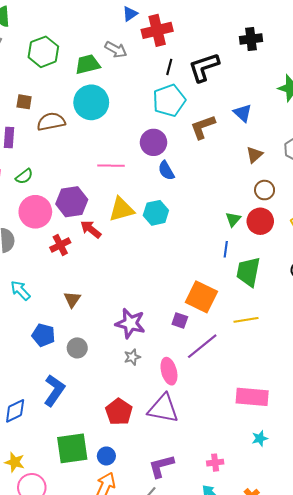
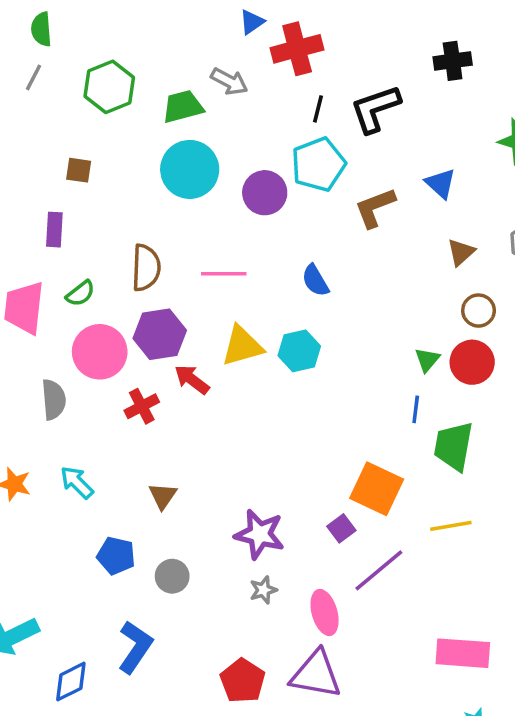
brown semicircle: (51, 122) -> (146, 268), moved, turned 104
purple circle: (153, 142) -> (265, 193), moved
purple square: (180, 321) -> (341, 528), turned 35

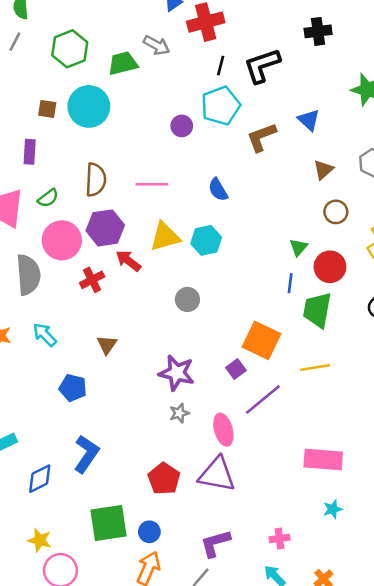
cyan circle: (190, 169) -> (89, 106), moved
purple circle: (265, 193) -> (182, 126), size x0.7
red circle: (472, 362) -> (330, 267), moved
gray semicircle: (54, 400) -> (28, 275), size x1.4
gray circle: (172, 576) -> (187, 299), moved

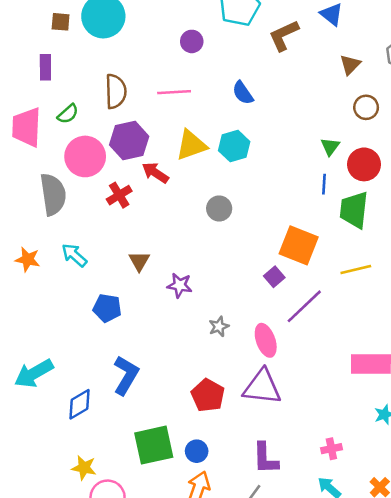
purple circle: (182, 126) -> (192, 41), moved
purple star: (177, 373) -> (180, 285), moved, size x0.7
purple L-shape: (215, 543) -> (265, 458), turned -72

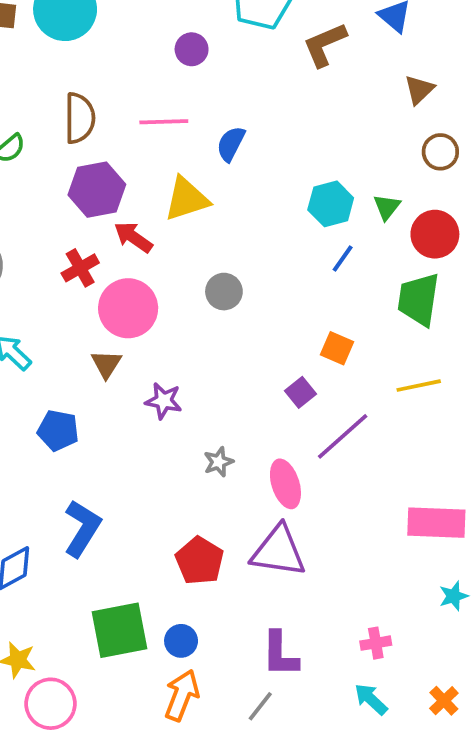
blue semicircle: (243, 93) -> (231, 144), moved, turned 60
cyan hexagon: (234, 146) -> (331, 204), moved
pink circle: (85, 156) -> (128, 308), moved
blue line: (324, 184) -> (343, 258), moved, turned 30
orange square: (299, 245) -> (337, 348), size x0.6

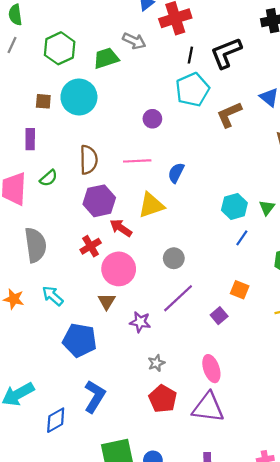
blue pentagon: (58, 430) -> (80, 340), size x1.4
purple line: (343, 436) -> (178, 298), moved
gray star: (219, 462) -> (156, 363), moved
red pentagon: (200, 561) -> (163, 399), moved

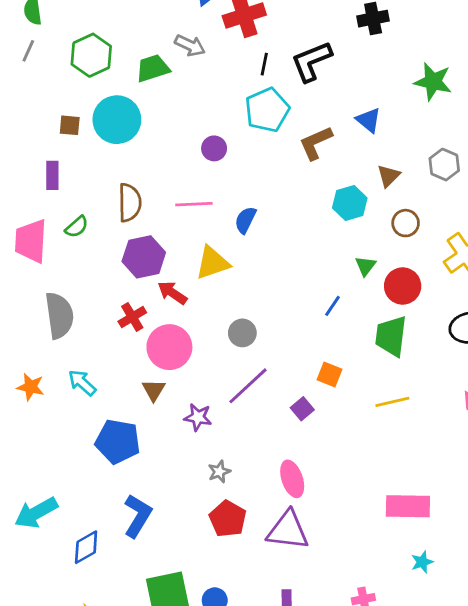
cyan hexagon: (234, 206) -> (350, 203), moved

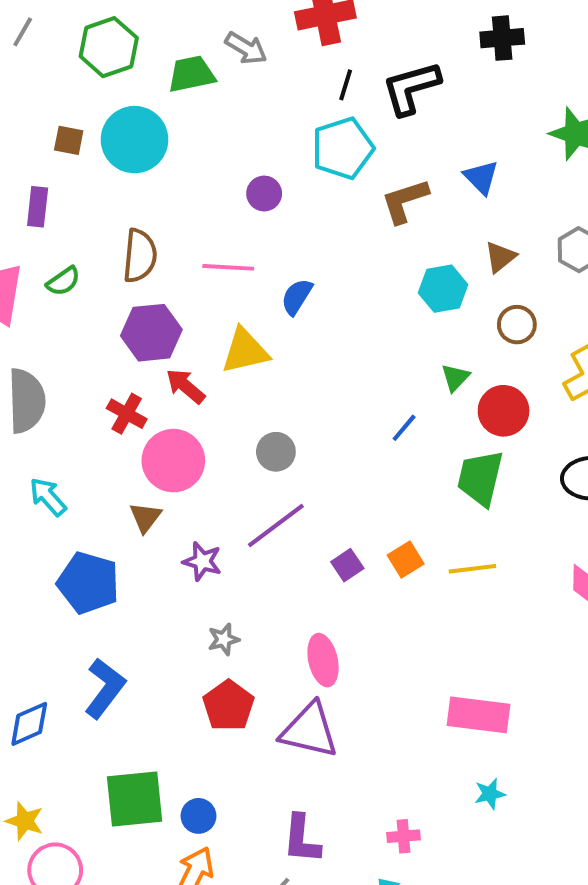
red cross: (132, 317) -> (127, 414), turned -36
orange square: (330, 375) -> (406, 560), moved, turned 30

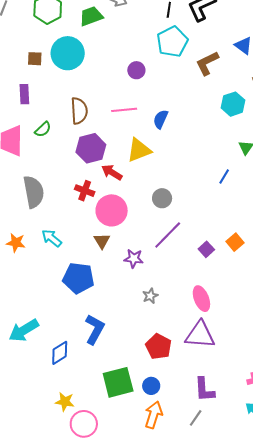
red pentagon: (228, 706) -> (159, 347), moved

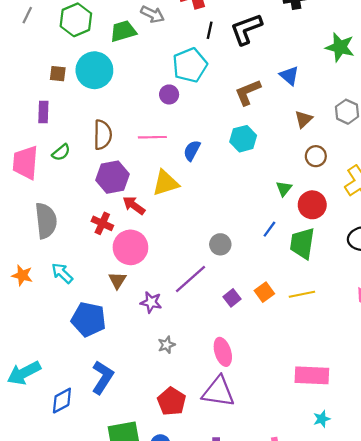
cyan pentagon: (172, 42) -> (190, 65), moved
cyan hexagon: (233, 104) -> (243, 139), moved
blue line: (224, 177) -> (269, 229), moved
gray circle: (162, 198) -> (220, 244), moved

